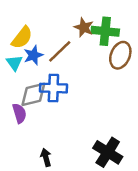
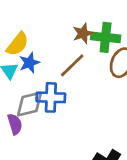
brown star: (84, 27) -> (83, 33), turned 30
brown line: (60, 51) -> (72, 65), moved

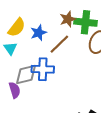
blue star: (30, 63) -> (39, 33), moved

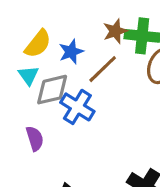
blue cross: (43, 69) -> (77, 107), turned 30
gray diamond: (26, 74) -> (52, 90), moved

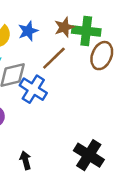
blue star: (71, 52) -> (28, 31), moved

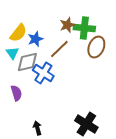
blue star: (28, 31) -> (35, 39), moved

